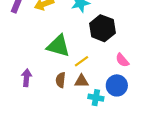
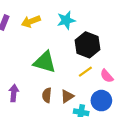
yellow line: (82, 61) -> (85, 72), moved
brown triangle: (82, 81) -> (67, 96), turned -32

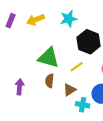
yellow line: (85, 72) -> (77, 67), moved
brown semicircle: (47, 95) -> (50, 81), moved

